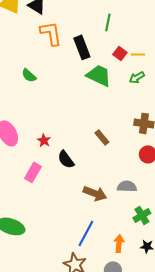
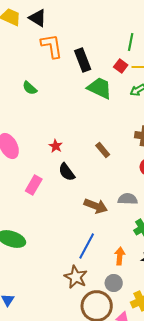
green line: (108, 22) -> (131, 42), moved
red star: (44, 140) -> (56, 146), moved

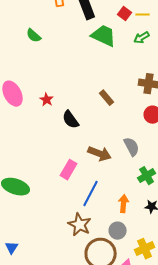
red star: (56, 146) -> (47, 100), moved
pink rectangle: (34, 185) -> (69, 170), moved
gray semicircle: (128, 199) -> (132, 147), turned 60

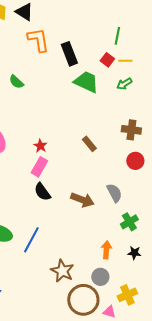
red star: (47, 100) -> (40, 146), moved
black semicircle: (71, 120) -> (42, 192), moved
pink rectangle: (69, 170) -> (39, 167), moved
blue line: (91, 194) -> (31, 240), moved

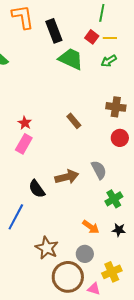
black semicircle: (42, 192) -> (37, 189), moved
brown arrow: (82, 200) -> (67, 177), turned -35
orange arrow: (106, 250) -> (91, 227), turned 120

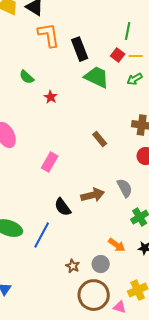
red star: (25, 123) -> (51, 97), moved
brown star: (47, 248) -> (73, 266), size x0.6
gray circle: (85, 254) -> (101, 264), moved

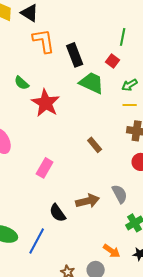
yellow line: (136, 56) -> (130, 105), moved
red star: (51, 97) -> (46, 103), size x2.0

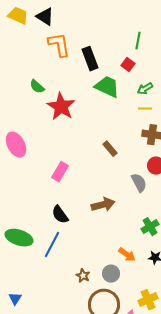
gray semicircle: (120, 194) -> (139, 183), moved
black semicircle: (58, 213) -> (60, 215), moved

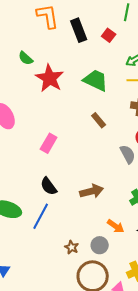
red square: (128, 65) -> (109, 35), moved
green trapezoid: (107, 87) -> (96, 80), moved
brown arrow: (103, 205) -> (92, 191), moved

